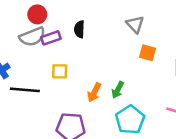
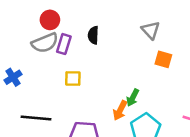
purple rectangle: (51, 38) -> (64, 44), turned -54
black line: (25, 90) -> (36, 118), moved
orange arrow: (94, 92) -> (120, 110), moved

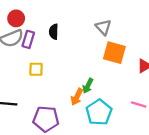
orange square: (163, 59) -> (114, 53), size x1.5

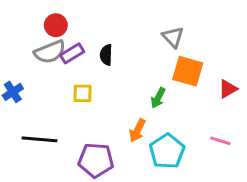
black semicircle: (54, 32) -> (106, 55), moved
purple rectangle: (28, 39) -> (72, 53), turned 42
green arrow: (88, 86) -> (158, 98), moved

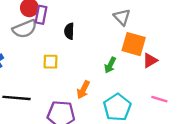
purple rectangle: (72, 53) -> (41, 15), moved, turned -48
red triangle: (228, 89) -> (150, 60), moved
orange arrow: (137, 130) -> (83, 90), moved

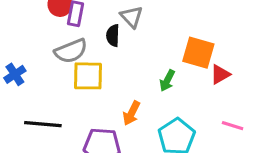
gray triangle: (122, 17) -> (131, 17), moved
gray semicircle: (25, 29) -> (71, 51), moved
yellow square: (50, 62) -> (88, 76), size x1.5

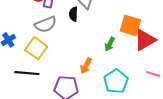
red triangle: (220, 74) -> (145, 40), size x1.6
yellow square: (88, 76) -> (36, 48), moved, turned 35

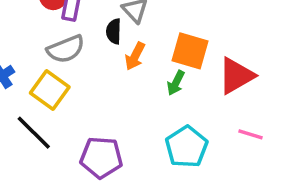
orange square: (130, 25) -> (190, 51), moved
orange arrow: (86, 66) -> (135, 56), moved
black line: (27, 73) -> (34, 133), turned 40

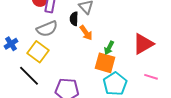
orange square: (190, 51) -> (105, 63), moved
orange arrow: (135, 56) -> (86, 33), turned -63

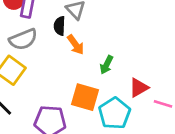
red triangle: (143, 44) -> (139, 88), moved, size x0.7
orange square: (105, 63) -> (85, 97), moved

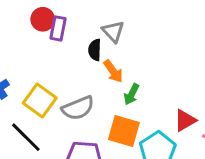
gray semicircle: (23, 39) -> (78, 108), moved
green arrow: (106, 65) -> (132, 94), moved

